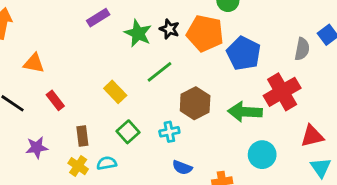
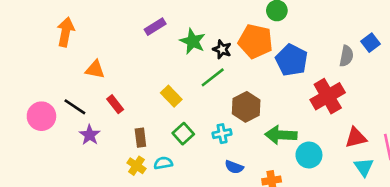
black star: (169, 29) -> (222, 49), moved
green arrow: (245, 112) -> (281, 135), moved
purple star: (37, 147) -> (90, 135), moved, turned -30

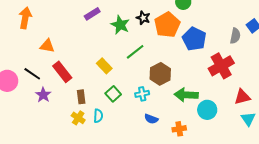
orange pentagon: (255, 41) -> (167, 25), turned 30
black star: (222, 49) -> (143, 18), moved
red rectangle: (115, 104) -> (62, 72), size x1.5
cyan semicircle: (163, 163) -> (98, 116), turned 104

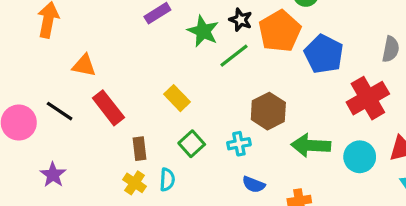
green line: (135, 52) -> (234, 56), moved
purple star: (43, 95) -> (53, 175), moved
cyan circle: (207, 110) -> (360, 157), moved

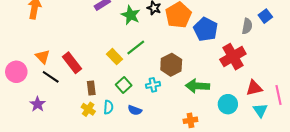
green line: (234, 56) -> (136, 47), moved
orange triangle: (84, 65) -> (43, 57), moved, turned 35
black line: (60, 111) -> (51, 77), moved
cyan circle: (360, 157) -> (228, 104), moved
blue semicircle: (254, 185) -> (135, 110), moved

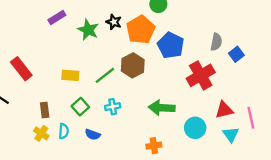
blue square: (265, 16) -> (236, 54), moved
green line: (136, 47) -> (105, 75), moved
yellow rectangle: (115, 57) -> (70, 75), turned -42
red rectangle: (72, 63) -> (21, 69), moved
brown hexagon: (171, 65) -> (133, 65), moved

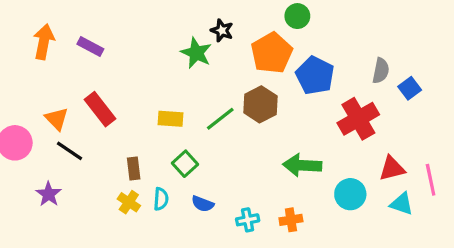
purple rectangle: (57, 17) -> (90, 47), moved, turned 60
black star: (114, 22) -> (222, 30), moved
cyan cross: (113, 107) -> (248, 220), moved
cyan triangle: (231, 134) -> (402, 204), turned -36

